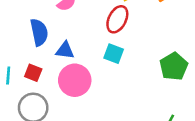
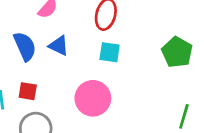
blue triangle: (65, 50) -> (59, 46), moved, turned 30
pink circle: (75, 80) -> (93, 98), moved

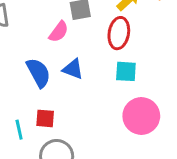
pink circle: (93, 98) -> (141, 116), moved

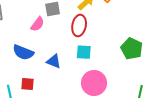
blue triangle: (73, 69) -> (54, 61), moved
blue semicircle: (38, 73) -> (23, 52), turned 140

